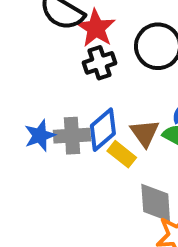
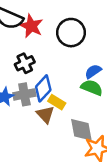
black cross: (100, 63) -> (25, 63), moved
brown triangle: (145, 133) -> (45, 115), moved

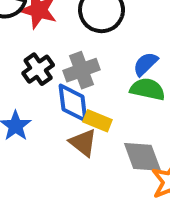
blue diamond: (43, 88) -> (73, 103), turned -40
gray cross: (24, 94) -> (82, 70), moved

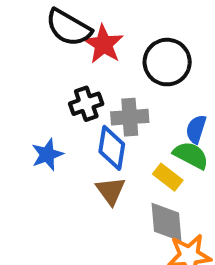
blue semicircle: (145, 64) -> (196, 129), turned -44
yellow rectangle: (97, 121) -> (168, 177), moved

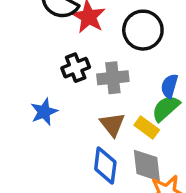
blue diamond: (112, 148) -> (105, 166), moved
green semicircle: (191, 155) -> (166, 108), turned -68
brown triangle: (111, 191) -> (112, 125), moved

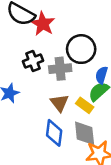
black circle: (143, 30) -> (81, 49), moved

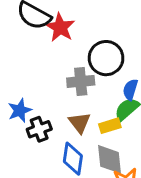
black cross: (33, 61) -> (39, 129), moved
yellow rectangle: (85, 105) -> (110, 126), turned -54

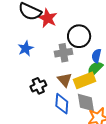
blue star: (20, 110) -> (26, 48), moved
yellow rectangle: (110, 126) -> (85, 80), size x1.5

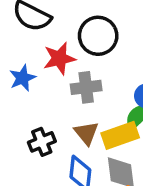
red star: (48, 18) -> (59, 58), moved, turned 30
black circle: (79, 36) -> (98, 36), moved

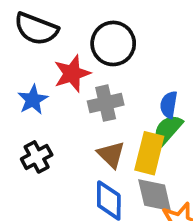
yellow rectangle: (120, 135) -> (149, 153), turned -51
black cross: (42, 142) -> (37, 157), moved

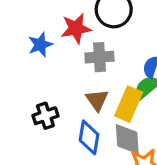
black cross: (37, 157) -> (45, 116), moved

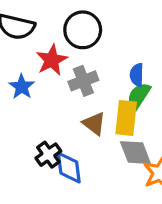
blue diamond: (89, 137) -> (69, 168), moved

